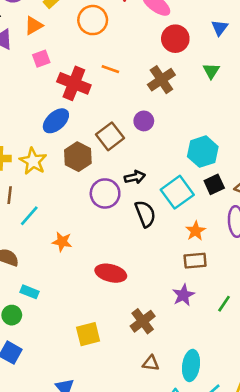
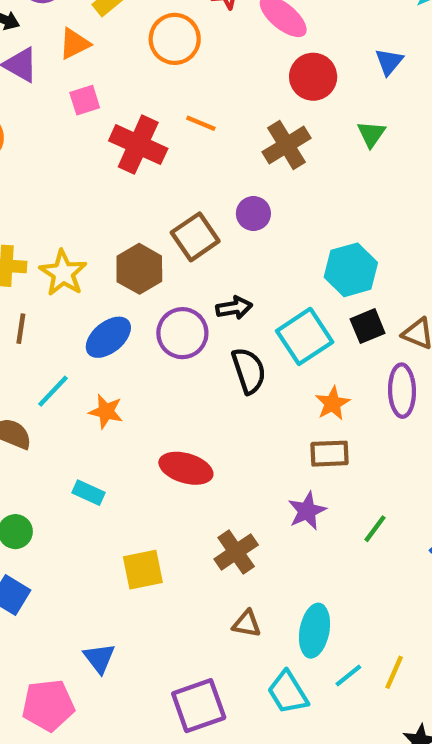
blue ellipse: (56, 121) -> (108, 337), moved
cyan line: (29, 216) -> (53, 391), moved
cyan rectangle: (29, 292) -> (88, 493), moved

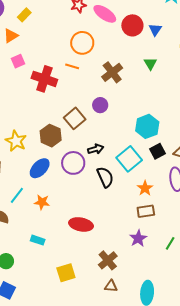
orange circle: (175, 39) -> (82, 43), moved
red circle: (313, 77) -> (132, 25), moved
brown triangle: (247, 624) -> (111, 286), moved

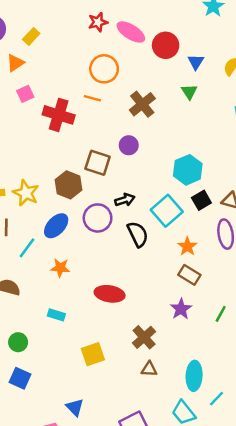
blue triangle: (155, 30) -> (196, 62), moved
brown square: (75, 118) -> (98, 163), turned -30
cyan line: (17, 195) -> (27, 248), moved
brown rectangle: (146, 211) -> (189, 275), turned 42

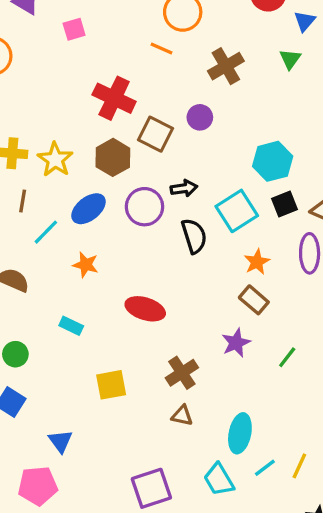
red cross: (59, 115) -> (114, 98), moved
blue triangle: (75, 407) -> (60, 441), moved

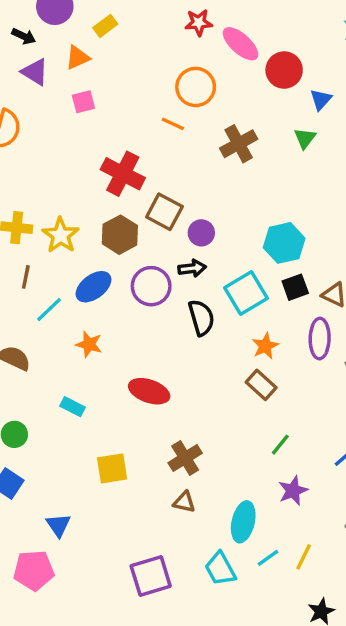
purple circle: (200, 117) -> (201, 233), moved
purple star: (236, 343) -> (293, 491), moved
green line: (287, 357) -> (280, 445), moved

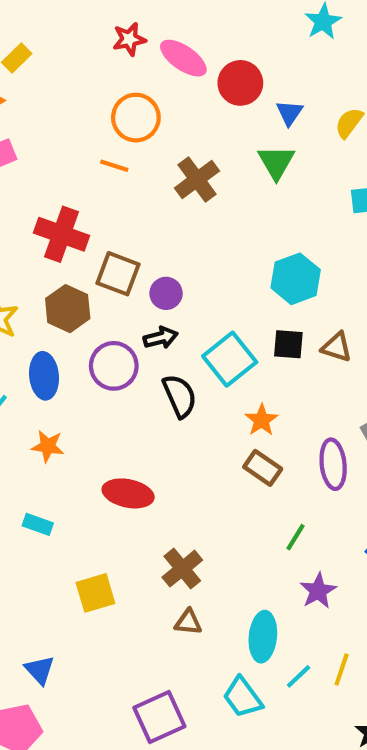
green triangle: (305, 138) -> (276, 162), size x1.4
cyan hexagon: (284, 243) -> (296, 279), moved
blue ellipse: (93, 287) -> (44, 376), turned -51
black square: (295, 287) -> (288, 344), turned 32
purple ellipse: (320, 339) -> (333, 464), moved

